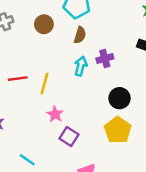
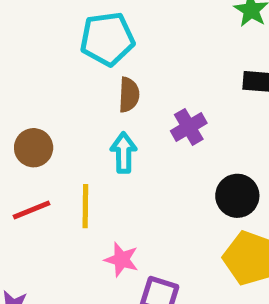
brown circle: (44, 24) -> (34, 148), moved
cyan arrow: (81, 66) -> (124, 153), moved

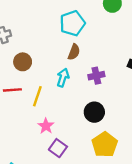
cyan pentagon: (107, 39) -> (72, 23), turned -30
black circle: (237, 196) -> (94, 112), moved

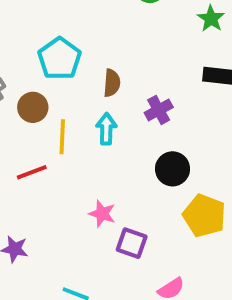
cyan pentagon: (72, 23) -> (60, 59), moved
brown circle: (23, 62) -> (33, 107), moved
yellow line: (37, 96) -> (62, 137), moved

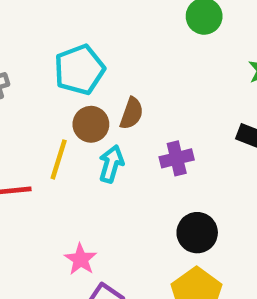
brown circle: (33, 107) -> (91, 124), moved
black circle: (173, 169) -> (197, 233), moved

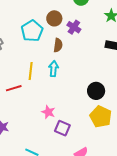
brown circle: (91, 124) -> (54, 18), moved
purple cross: (177, 158) -> (74, 27), moved, turned -32

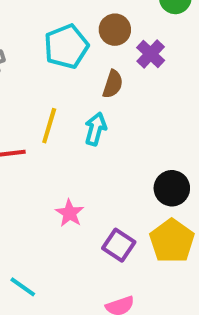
purple square: (62, 128) -> (119, 245), moved

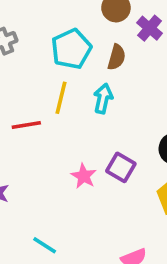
cyan pentagon: (66, 46) -> (71, 49), moved
purple square: (119, 245) -> (121, 167), moved

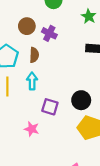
purple square: (121, 167) -> (50, 107), moved

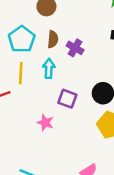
purple cross: (49, 33) -> (75, 48), moved

